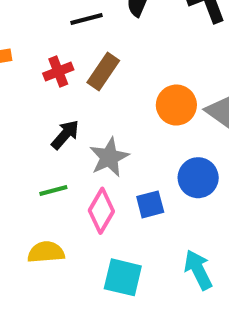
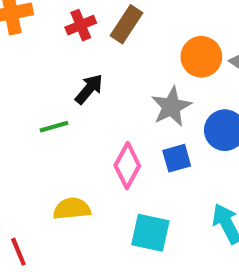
gray star: (109, 157) -> (171, 107), moved
green line: (53, 190) -> (54, 127), moved

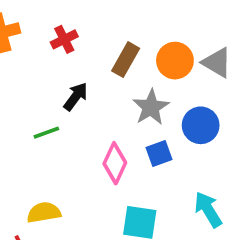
brown rectangle: (126, 24) -> (126, 60), moved
yellow semicircle: (72, 209) -> (44, 212), moved

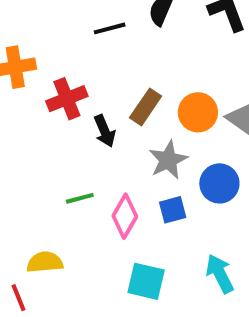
red cross: (64, 39) -> (67, 99), moved, size x1.4
black arrow: (76, 97) -> (105, 131), moved, turned 116
green line: (46, 133) -> (80, 198), moved

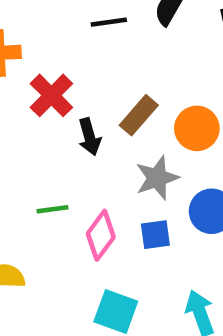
red cross: (67, 99) -> (51, 95), turned -30

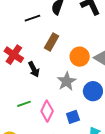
brown rectangle: (139, 115) -> (52, 42), moved
blue square: (155, 235) -> (73, 117), moved

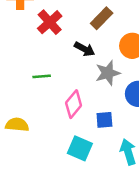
black arrow: (34, 69) -> (84, 49), moved, turned -49
green line: (24, 104) -> (42, 76), moved

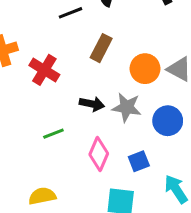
black arrow: (84, 49) -> (92, 104), moved
gray star: (108, 73) -> (127, 107), turned -30

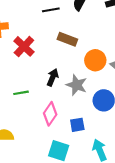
brown rectangle: (101, 48) -> (67, 39), turned 72
black arrow: (92, 104) -> (53, 77), turned -91

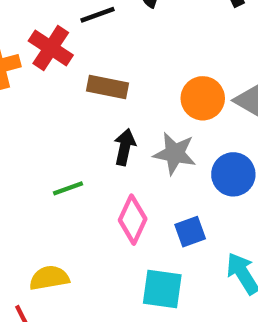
brown rectangle: (67, 39) -> (107, 87), moved
red cross: (24, 46) -> (51, 48), moved

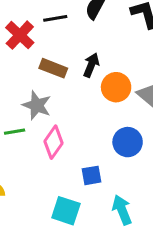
black arrow: (125, 147) -> (91, 65), moved
gray star: (175, 153) -> (37, 105), moved
pink diamond: (133, 220) -> (53, 142), moved

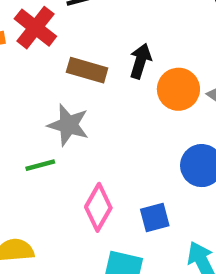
pink diamond: (53, 142) -> (98, 207), moved

